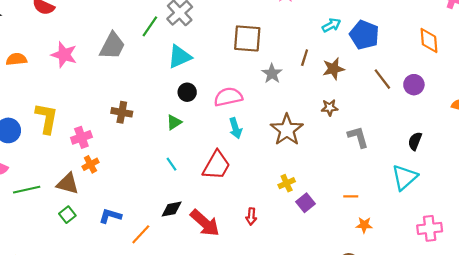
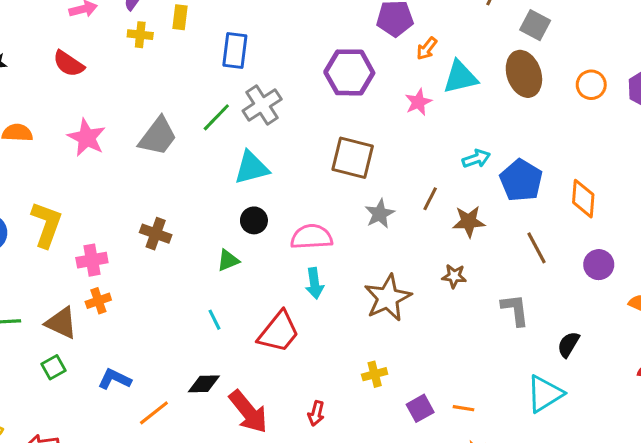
orange diamond: (429, 41) -> (583, 199), moved
purple circle: (414, 85) -> (599, 265), moved
gray L-shape: (358, 137) -> (515, 310), moved
purple square: (305, 203) -> (420, 408), moved

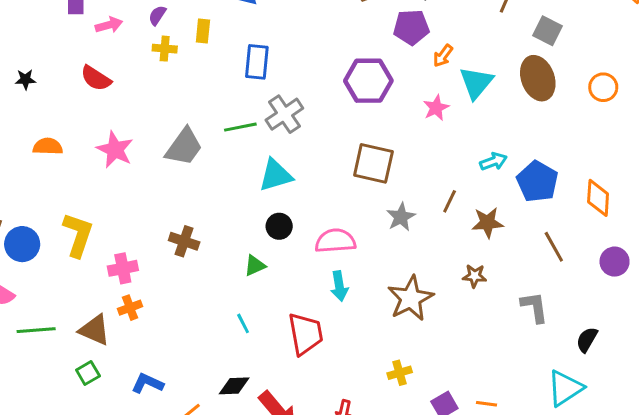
cyan triangle: (460, 77) -> (476, 83), turned -36
green line: (216, 117) -> (240, 127), turned 36
red trapezoid: (279, 332) -> (306, 334), turned -48

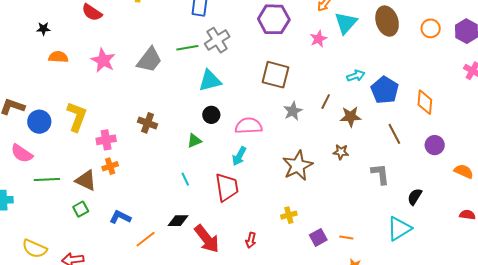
black star: (25, 79) -> (43, 29), moved
cyan arrow: (339, 286) -> (239, 156), moved, turned 36

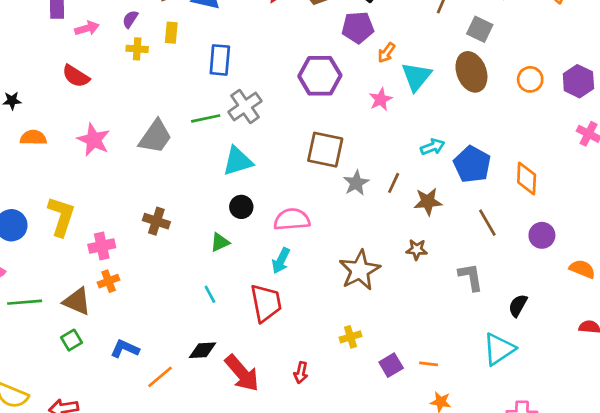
gray star: (293, 111) -> (356, 183), moved

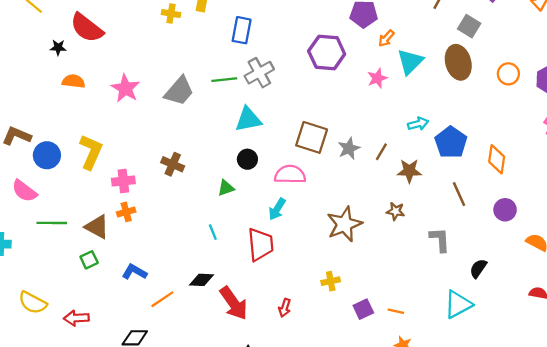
red semicircle: (76, 76) -> (87, 28), moved, size x1.4
brown square: (325, 150) -> (312, 137), moved

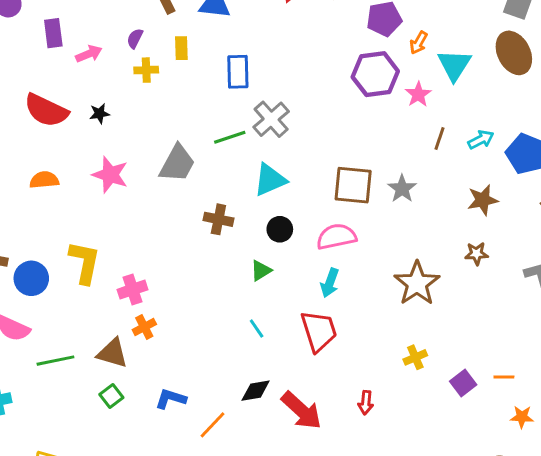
black star: (58, 47) -> (99, 114), moved
purple hexagon: (327, 52) -> (375, 74), moved
brown line: (381, 152) -> (439, 138), moved
brown cross: (173, 164) -> (218, 219), moved

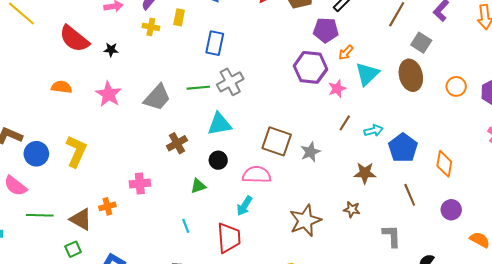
brown cross: (218, 219) -> (177, 143), turned 36
pink cross: (133, 290) -> (140, 183), moved

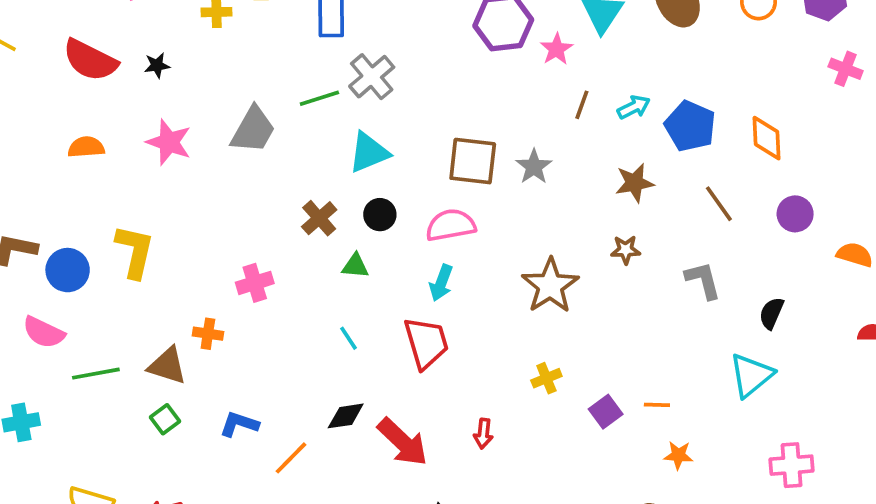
brown cross: (177, 143) -> (319, 218), moved
green triangle: (198, 186) -> (355, 266), turned 35
orange cross: (107, 206) -> (208, 334), turned 35

